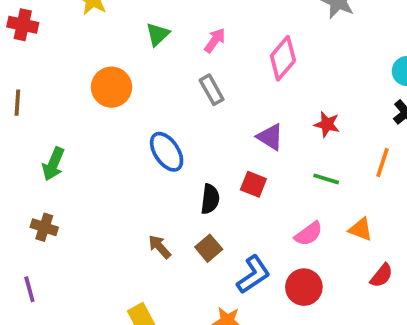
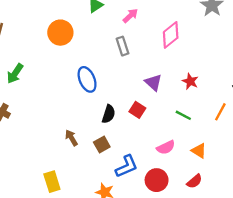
red semicircle: (381, 276) -> (194, 181), moved

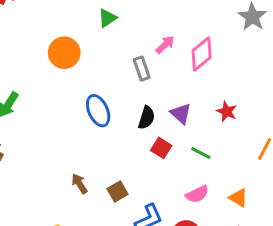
pink arrow: (130, 16) -> (165, 45), moved
black semicircle: (109, 114) -> (147, 118), moved
green line: (183, 115) -> (201, 153), moved

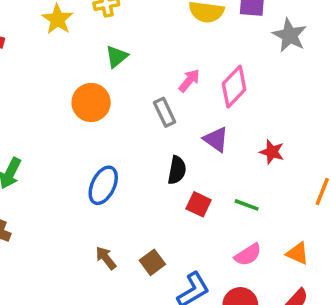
orange circle: (64, 53) -> (91, 102), moved
blue ellipse: (98, 111) -> (103, 185), moved, turned 56
purple triangle: (181, 114) -> (216, 139), moved

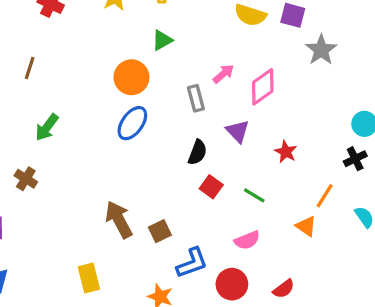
blue ellipse: (103, 185) -> (132, 123), moved
orange triangle: (298, 253) -> (306, 226), moved
brown arrow: (106, 258) -> (119, 220), size x1.6

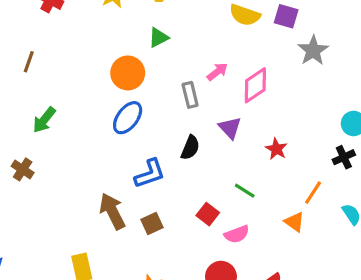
red square: (211, 187) -> (208, 214), moved
blue L-shape: (192, 263) -> (150, 174), moved

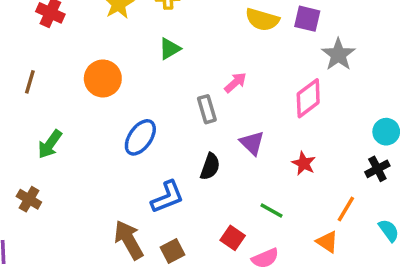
orange circle: (128, 73) -> (103, 78), moved
pink diamond: (255, 85) -> (308, 98), moved

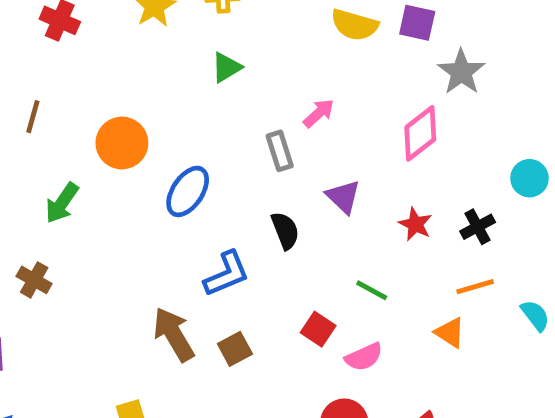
orange circle: (103, 78) -> (122, 143), moved
black semicircle: (210, 167) -> (285, 231), turned -40
black cross: (377, 169) -> (478, 227), moved
orange line: (346, 209) -> (475, 287), turned 44

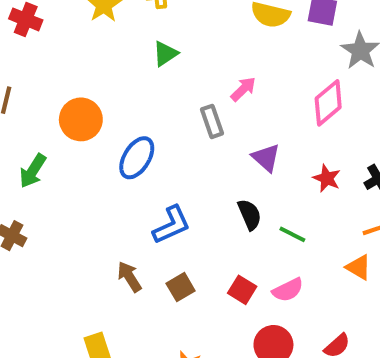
black semicircle: (285, 231) -> (250, 215), moved
red square: (318, 329) -> (242, 290), moved
brown arrow: (174, 334) -> (129, 277), size x0.7

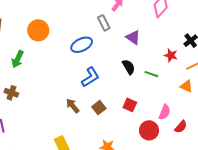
blue ellipse: (137, 158) -> (82, 45), moved, turned 40
red star: (327, 178) -> (171, 55), moved
pink semicircle: (288, 290) -> (165, 112), moved, turned -35

